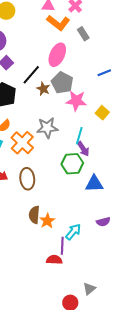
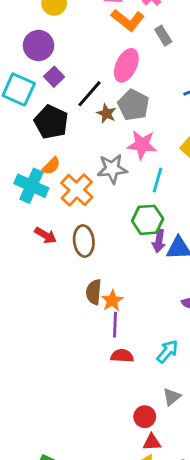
pink star: (76, 101) -> (142, 145), moved
purple arrow: (83, 149) -> (159, 241), moved, turned 42
cyan arrow: (73, 232) -> (167, 352), moved
purple line: (62, 246) -> (115, 325), moved

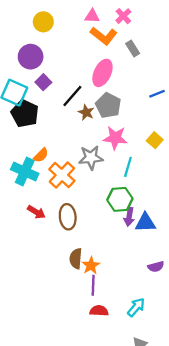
black pentagon: (51, 122) -> (25, 113), moved

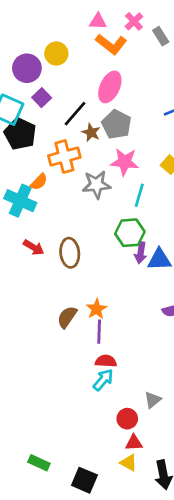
yellow circle: (43, 22) -> (56, 53), moved
gray rectangle: (133, 49) -> (161, 36), moved
orange cross: (62, 175) -> (64, 156), moved, turned 32
brown semicircle: (76, 259) -> (67, 317), moved, turned 30
cyan arrow: (136, 307) -> (103, 380), moved

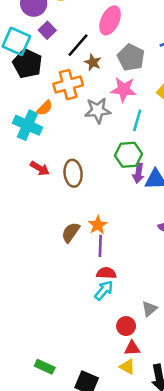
gray pentagon: (117, 124) -> (131, 57), moved

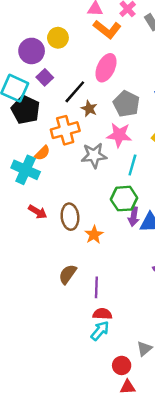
orange star: (98, 225) -> (94, 235), moved

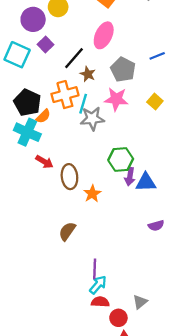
black pentagon: (26, 110) -> (27, 103), moved
cyan line: (132, 165) -> (83, 104), moved
red arrow: (38, 212) -> (44, 162), moved
purple line: (96, 287) -> (95, 269), moved
red semicircle: (102, 314) -> (100, 302), moved

